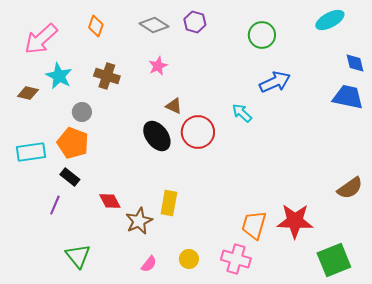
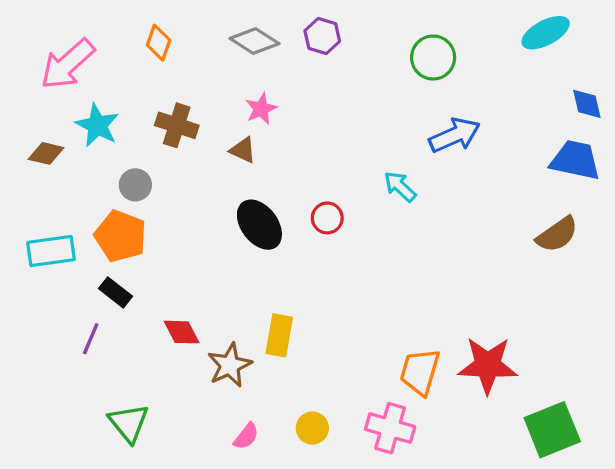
brown triangle: (174, 106) -> (243, 150), moved
red circle: (198, 132) -> (327, 218), size x0.6
brown semicircle: (350, 188) -> (557, 234), moved

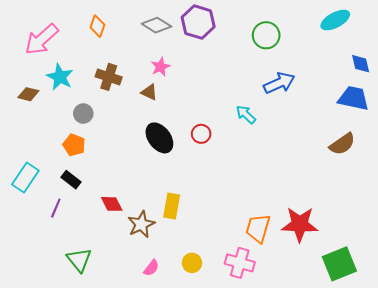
purple hexagon: (322, 36) -> (198, 22), size x1.5
orange pentagon: (120, 236) -> (74, 145), size x0.7
cyan rectangle: (51, 251) -> (25, 178), moved, turned -48

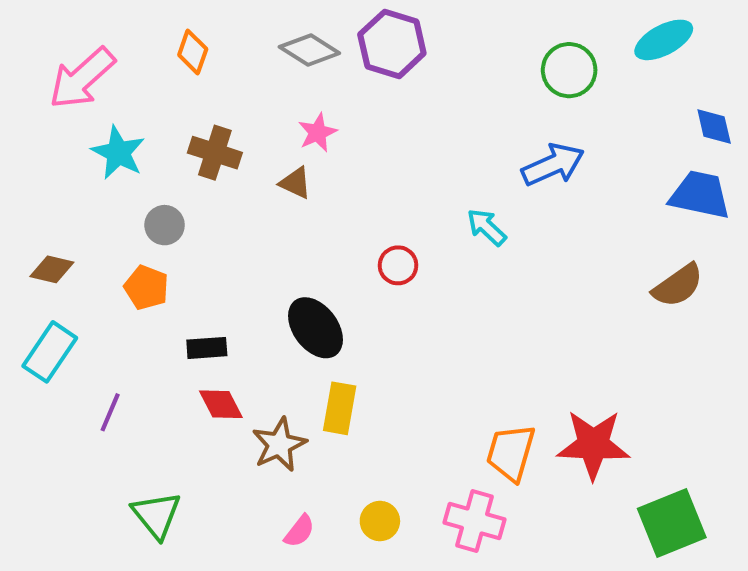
green circle: (266, 35) -> (569, 70), moved
brown diamond: (28, 94) -> (52, 269), moved
black ellipse: (159, 138) -> (315, 328), moved
black rectangle: (71, 180) -> (207, 348), moved, turned -42

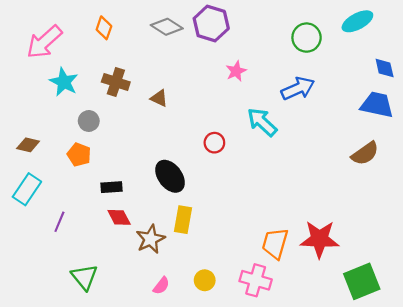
pink star: (317, 133) -> (236, 71), moved
cyan arrow: (487, 227) -> (262, 122), size x1.4

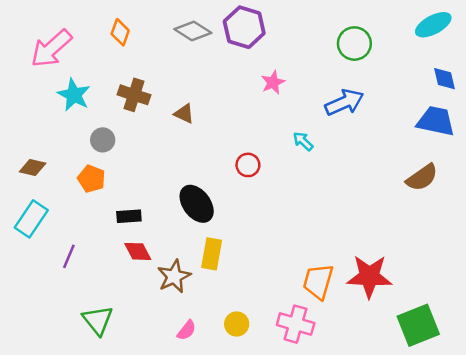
cyan ellipse: (357, 21) -> (433, 25), moved
cyan arrow: (262, 122) -> (303, 141), size x0.6

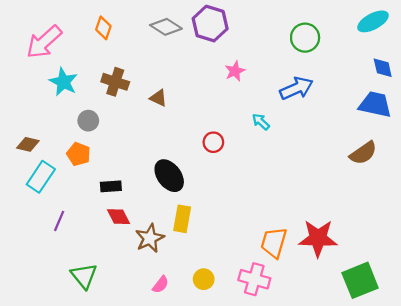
cyan rectangle: (31, 219) -> (41, 177), moved

